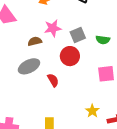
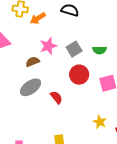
red circle: (70, 56) -> (79, 75), moved

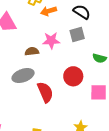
gray square: (74, 49) -> (77, 34), moved
red semicircle: (56, 97) -> (45, 92), size x1.5

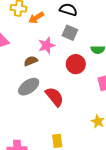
gray square: (77, 34) -> (70, 33), turned -35
red circle: (73, 76) -> (76, 64), moved

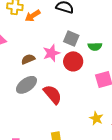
gray square: (70, 33) -> (71, 38), moved
pink star: (47, 45) -> (51, 53), moved

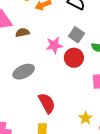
brown semicircle: (28, 59) -> (22, 33), moved
red semicircle: (53, 95) -> (47, 103), moved

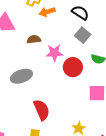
brown semicircle: (22, 33) -> (34, 39), moved
gray square: (76, 35) -> (83, 35), moved

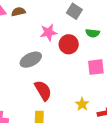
brown semicircle: (34, 39) -> (18, 12), moved
gray ellipse: (21, 76) -> (31, 60), moved

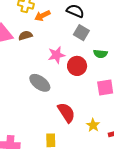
gray ellipse: (31, 60) -> (40, 83), turned 65
red semicircle: (43, 91) -> (66, 113), moved

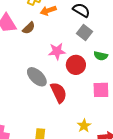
brown semicircle: (25, 36) -> (29, 28), turned 144
red semicircle: (66, 113) -> (59, 93), moved

